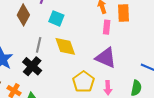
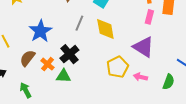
black cross: (32, 66) -> (69, 54), moved
pink arrow: (108, 88) -> (141, 77), turned 96

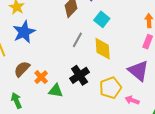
blue star: (40, 31) -> (24, 32), moved
black cross: (69, 54) -> (80, 75), moved

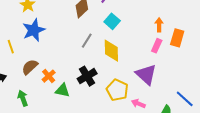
yellow pentagon: (110, 88) -> (117, 90), turned -30

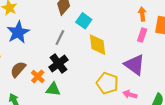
cyan square: (112, 21) -> (84, 21), moved
gray line: (87, 41) -> (60, 38), moved
black cross: (87, 76) -> (58, 64), moved

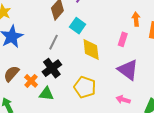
pink rectangle: (142, 35) -> (123, 39), moved
yellow pentagon: (107, 83) -> (85, 87), moved

